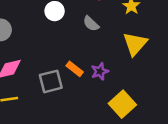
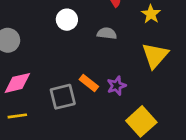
gray semicircle: (91, 24) -> (107, 33), turned 144

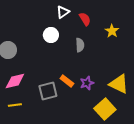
gray semicircle: (107, 33) -> (80, 45), turned 80
yellow triangle: (155, 55) -> (119, 84), moved, turned -45

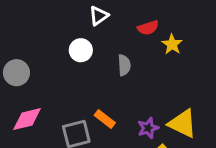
red semicircle: (85, 19) -> (148, 28), moved, turned 104
purple star: (87, 83) -> (148, 128), moved

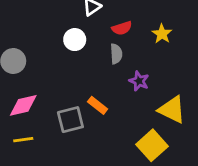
red semicircle: (148, 28) -> (122, 28), moved
purple star: (148, 128) -> (139, 81), moved, turned -30

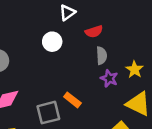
yellow star: (162, 34) -> (134, 70), moved
gray semicircle: (116, 54) -> (102, 56), moved

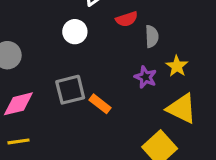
gray semicircle: (102, 56) -> (152, 36), moved
gray square: (48, 113) -> (70, 90), moved

